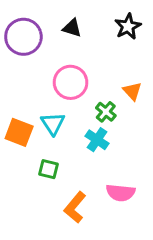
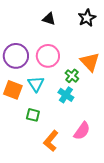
purple circle: (23, 37) -> (16, 56), moved
orange triangle: (132, 91) -> (90, 62), size x1.5
pink semicircle: (121, 193) -> (82, 131), turned -60

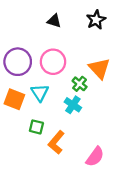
pink semicircle: (82, 131) -> (95, 157), moved
orange L-shape: (51, 141) -> (56, 142), moved

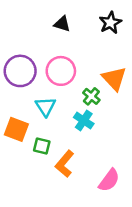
orange square: (14, 99) -> (16, 129), moved

